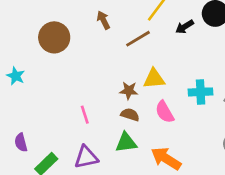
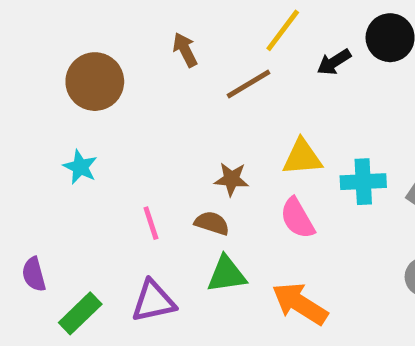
cyan star: (16, 76) -> (80, 167), moved
yellow triangle: (154, 79) -> (302, 157), moved
brown semicircle: (130, 115) -> (212, 223), moved

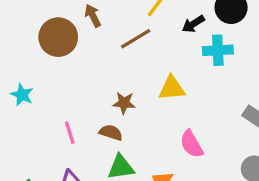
brown circle: (95, 82) -> (58, 37), moved
cyan cross: (363, 182) -> (218, 50), moved
pink semicircle: (297, 218) -> (192, 144), moved

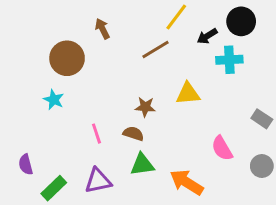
brown arrow: (93, 16) -> (102, 29), moved
brown circle: (58, 37) -> (67, 58), moved
pink semicircle: (192, 144) -> (222, 148), moved

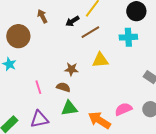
black arrow: (207, 36) -> (72, 21), moved
brown line: (156, 49) -> (90, 32), moved
pink semicircle: (222, 148) -> (123, 109), moved, turned 96

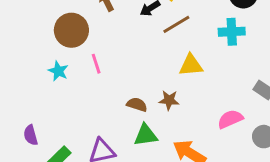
brown star: (71, 69) -> (169, 100), moved
pink line: (38, 87) -> (96, 64), moved
pink semicircle: (123, 109) -> (230, 119), moved

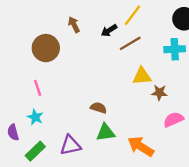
pink line: (96, 64) -> (38, 88), moved
cyan star: (58, 71) -> (35, 117), moved
brown star: (169, 100) -> (159, 93), moved

